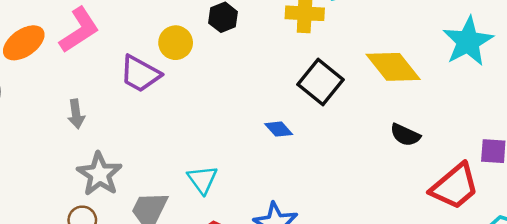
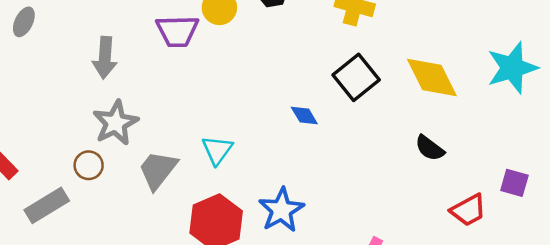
purple trapezoid: (140, 74) -> (177, 31), turned -42
gray arrow: (76, 114) -> (105, 58), size x1.4
red trapezoid: (455, 186) -> (468, 210), size x0.7

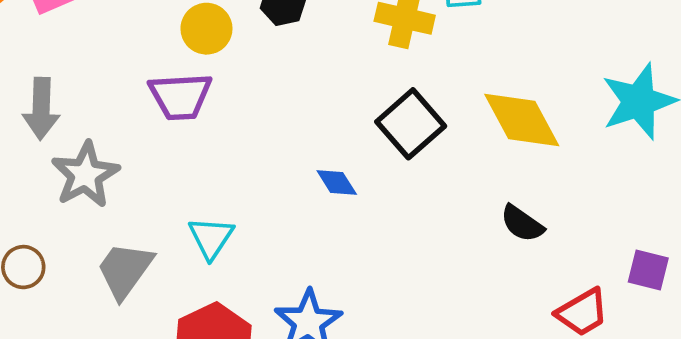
purple trapezoid: (177, 31) -> (180, 96), moved
gray star: (116, 123) -> (85, 175), moved

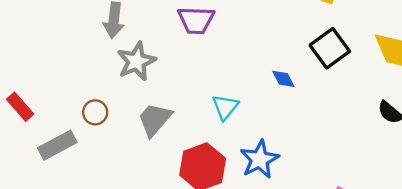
cyan triangle: (211, 238) -> (225, 107), moved

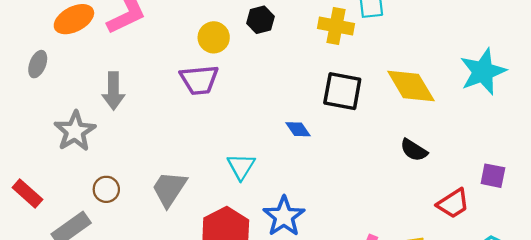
black square: (330, 48) -> (342, 91), turned -36
gray star: (136, 61) -> (75, 131), moved

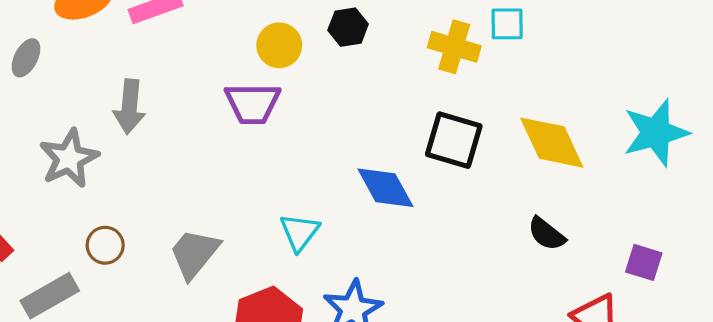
blue diamond: (298, 129) -> (385, 188), size x1.6
purple square: (493, 176) -> (644, 262), moved

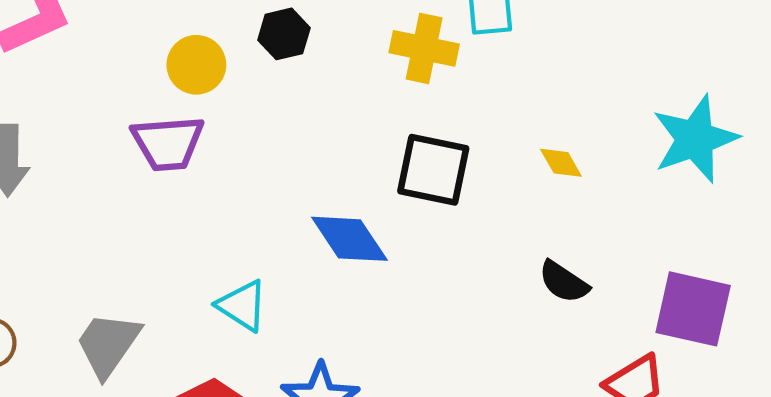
yellow diamond: (552, 143) -> (561, 163), size x0.5
cyan triangle: (300, 232) -> (242, 306), turned -30
purple square: (644, 262) -> (693, 309), size x1.6

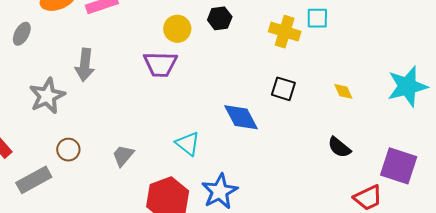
black square: (433, 170) -> (283, 89), size x0.7
gray trapezoid: (108, 344) -> (123, 156), size x0.7

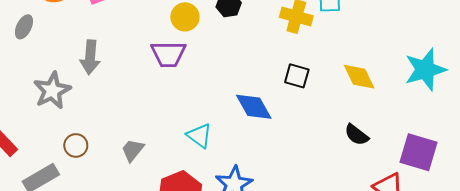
yellow diamond: (343, 91) -> (359, 77), size x1.6

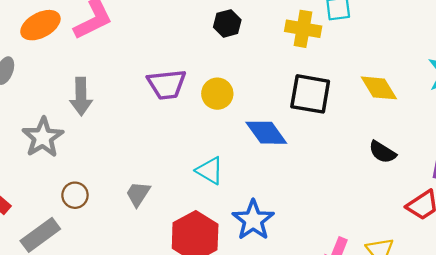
yellow circle: (185, 17) -> (217, 94), moved
black square: (297, 76) -> (310, 94), size x1.5

